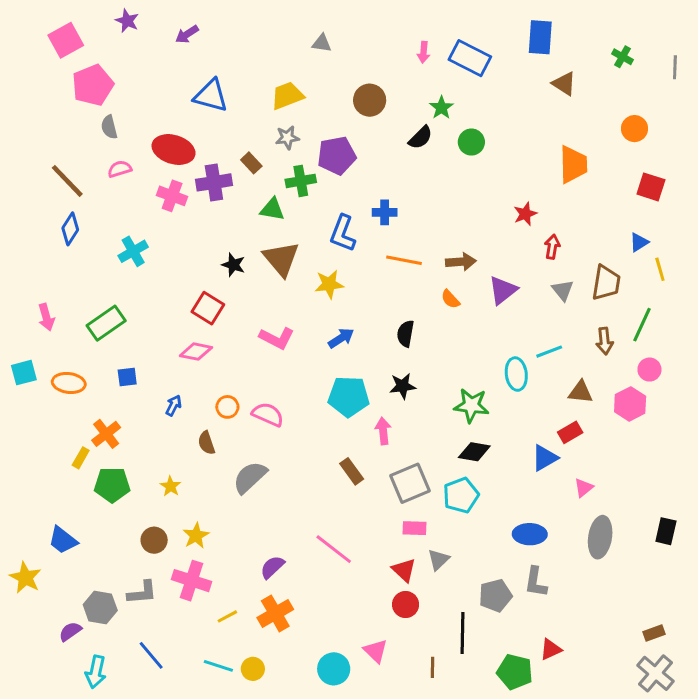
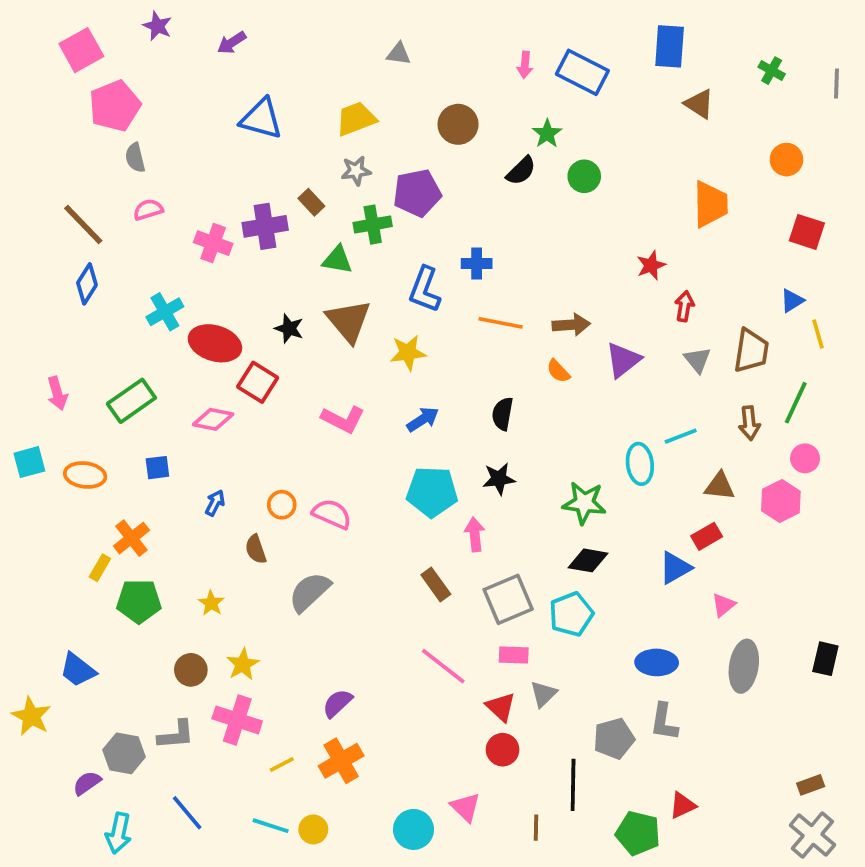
red ellipse: (174, 150) -> (215, 343), moved
pink diamond: (196, 352) -> (213, 419), moved
pink line: (334, 549) -> (443, 666), moved

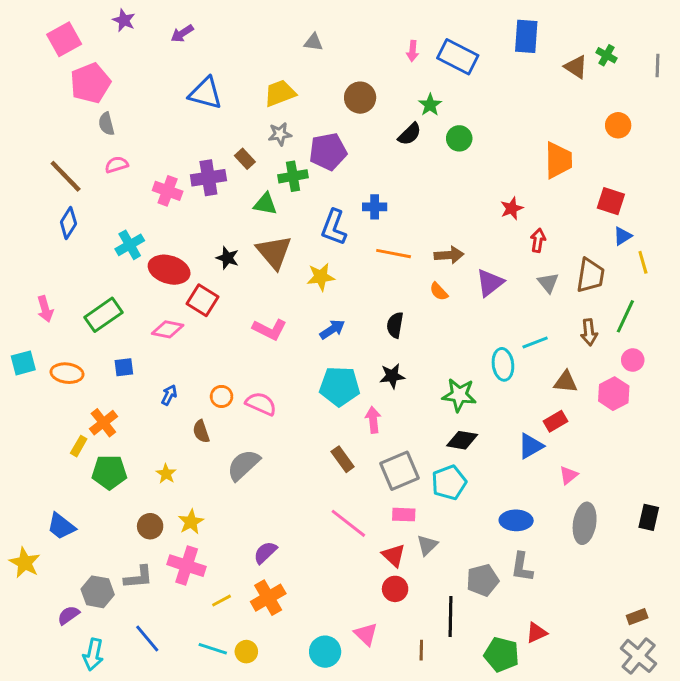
brown triangle: (699, 104) -> (576, 67), moved
red square: (807, 232) -> (611, 201), moved

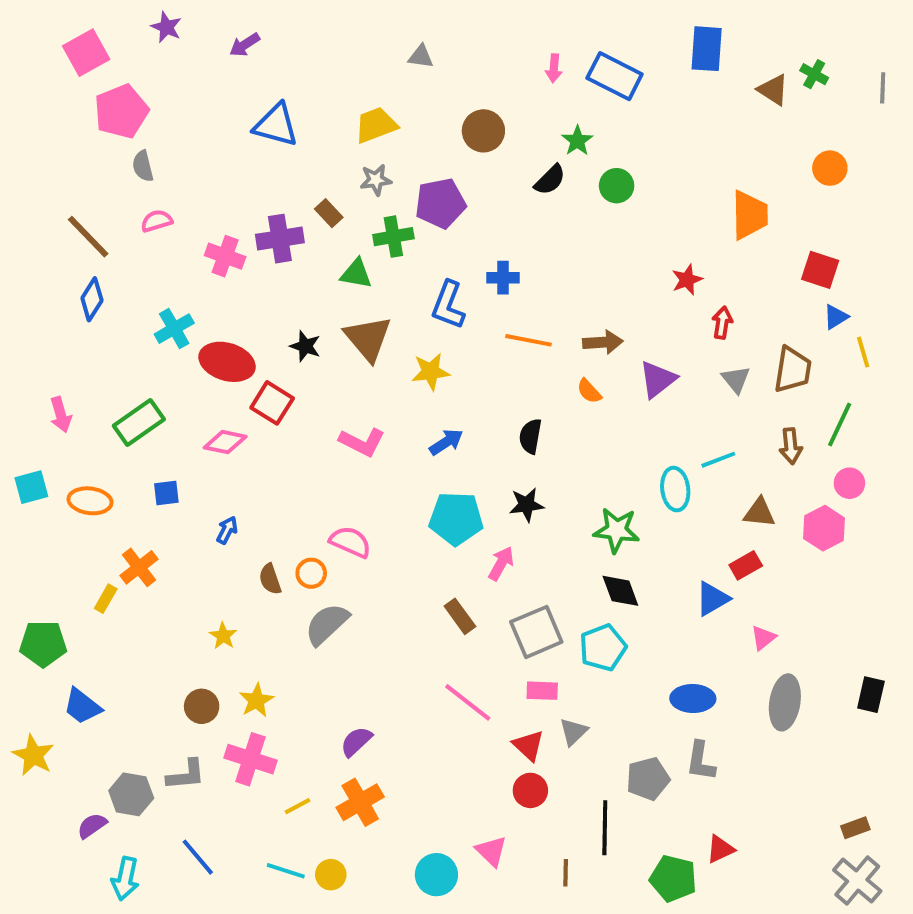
orange circle: (222, 396) -> (311, 573), moved
pink arrow: (373, 420) -> (501, 563), turned 35
black diamond: (462, 440) -> (620, 591), turned 60
green pentagon: (109, 472) -> (43, 644), moved

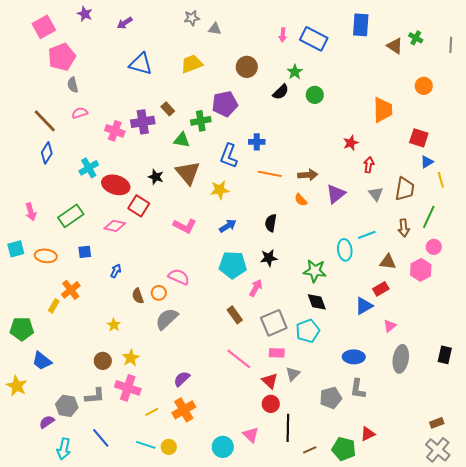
gray star: (376, 180) -> (192, 18), moved
black line: (605, 828) -> (288, 428), moved
brown line: (566, 873) -> (310, 450), moved, turned 64

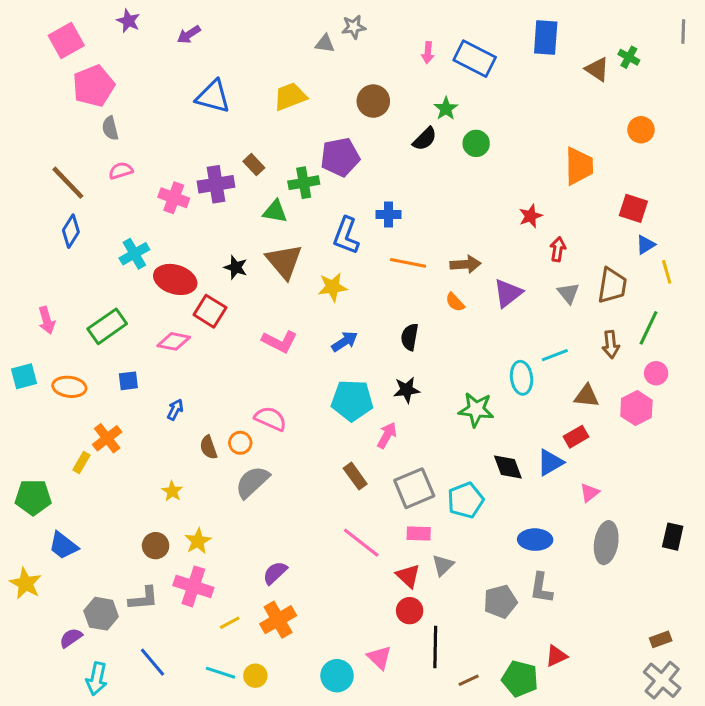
gray star: (192, 18) -> (354, 27), moved
gray line: (451, 45) -> (683, 31), moved
black diamond: (317, 302) -> (508, 467), moved

